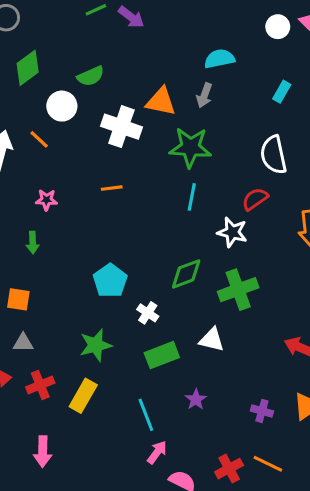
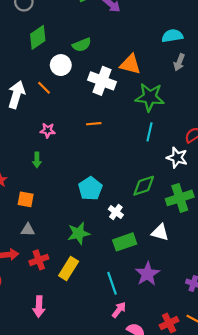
gray arrow: (204, 95) -> (179, 62), moved
purple star: (196, 399) -> (147, 274), size x1.6

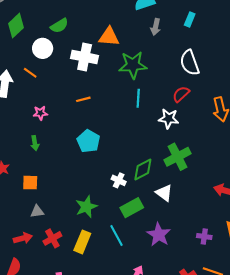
green diamond: (144, 186) -> (143, 170), moved
cyan pentagon: (90, 189) -> (88, 141), moved
white triangle: (160, 232) -> (164, 193), turned 30
cyan line: (112, 283) -> (117, 235), moved

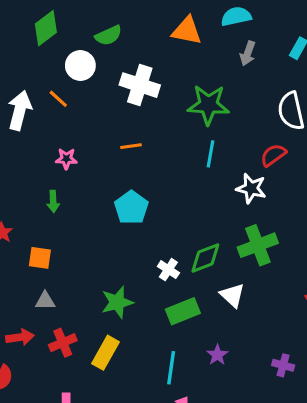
orange triangle: (109, 37) -> (187, 31), moved
cyan line: (117, 235) -> (171, 368), moved, turned 30
purple star: (159, 235) -> (217, 355), size x0.6

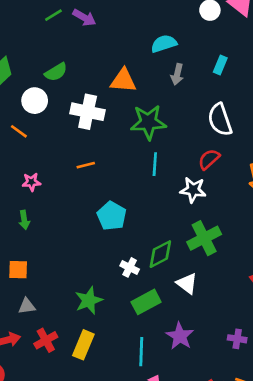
orange triangle: (187, 31) -> (123, 81), moved
cyan pentagon: (131, 208) -> (112, 216), moved
purple star: (217, 355) -> (180, 336), size x1.5

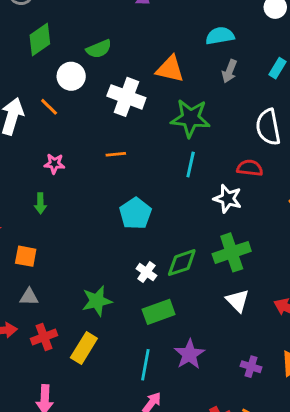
red semicircle: (209, 159) -> (250, 168), turned 40
white triangle: (187, 284) -> (238, 301), moved

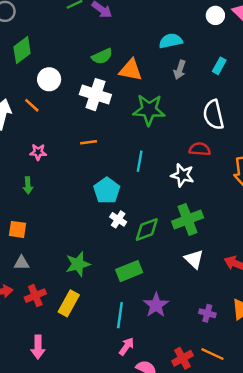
green semicircle: (99, 49) -> (102, 56), moved
cyan line: (191, 164) -> (140, 161), moved
white cross: (146, 272) -> (118, 219), moved

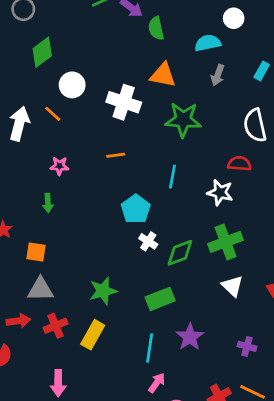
white circle: (215, 15) -> (234, 18), moved
green semicircle: (102, 56) -> (156, 28), moved, turned 102
gray triangle: (22, 263) -> (40, 289), size x1.5

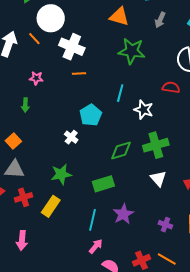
white circle: (72, 85) -> (51, 18), size x1.4
white cross: (124, 102) -> (72, 47), moved
white star: (220, 192) -> (144, 110), moved
white cross: (148, 241) -> (71, 137), moved
orange square: (36, 252) -> (13, 141), turned 35

